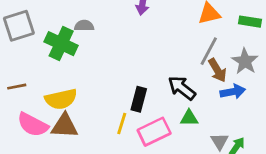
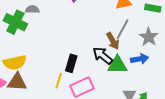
brown arrow: (217, 70) -> (113, 41), moved
green triangle: (189, 118) -> (117, 65), moved, size x1.5

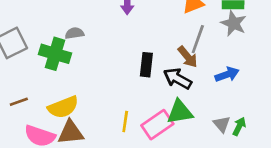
gray star: (149, 37) -> (234, 23), moved
black rectangle: (71, 63) -> (146, 65), moved
green triangle: (117, 65) -> (180, 112), moved

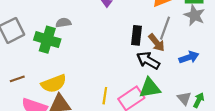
black rectangle: (146, 65) -> (137, 35), moved

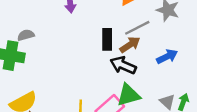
gray line: (165, 28) -> (137, 28), turned 50
brown arrow: (157, 43) -> (130, 45), turned -78

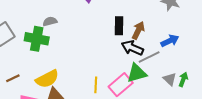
gray line: (137, 28) -> (149, 57), moved
brown arrow: (130, 45) -> (138, 30), turned -30

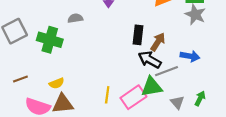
gray semicircle: (50, 21) -> (75, 18), moved
blue arrow: (170, 41) -> (190, 56), turned 30
yellow semicircle: (47, 79) -> (57, 83), size x0.6
gray triangle: (170, 79) -> (177, 102), moved

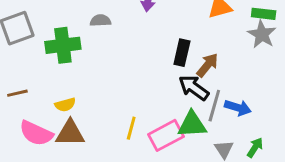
green cross: (50, 40) -> (63, 45), turned -30
blue arrow: (190, 56) -> (238, 108), moved
gray line: (166, 71) -> (214, 106), turned -60

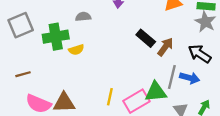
black rectangle: (182, 53) -> (146, 38), turned -60
black arrow: (194, 88) -> (200, 54), moved
yellow semicircle: (65, 105) -> (76, 50), moved

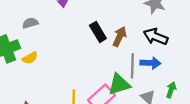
black rectangle: (146, 38) -> (98, 32), turned 30

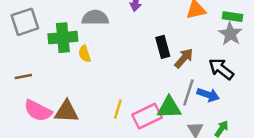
gray semicircle: (30, 23) -> (95, 18), size x1.5
yellow semicircle: (30, 58) -> (85, 54), turned 84

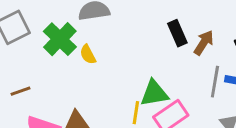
green cross: (63, 38) -> (60, 39), turned -32
green triangle: (169, 108) -> (154, 93), moved

